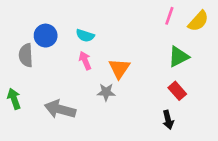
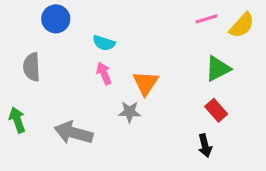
pink line: (169, 16) -> (207, 19), turned 54
blue circle: (46, 36) -> (56, 19), moved

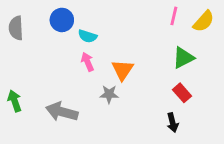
blue circle: (56, 19) -> (62, 20), moved
pink line: (207, 19) -> (174, 16), turned -60
gray semicircle: (32, 67) -> (16, 28), moved

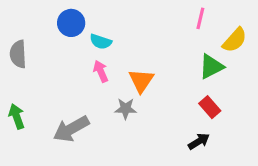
yellow semicircle: (204, 21) -> (235, 40), moved
gray semicircle: (16, 28) -> (18, 54), moved
gray arrow: (62, 112) -> (71, 129), turned -44
black arrow: (173, 123) -> (199, 141), turned -108

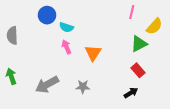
gray star: (126, 109) -> (83, 87), moved

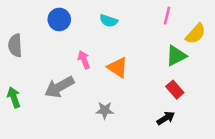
cyan semicircle: (66, 27) -> (109, 21), moved
orange triangle: (93, 53) -> (118, 67), turned -30
gray arrow: (47, 85) -> (59, 87), moved

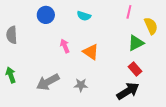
yellow semicircle: (196, 34) -> (151, 26), turned -66
gray arrow: (59, 87) -> (48, 82), moved
black arrow: (166, 118) -> (128, 91), size x1.6

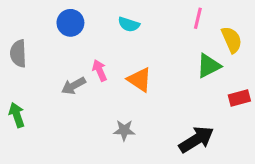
red rectangle: (135, 69) -> (239, 98), moved, turned -64
gray arrow: (48, 82) -> (74, 86), moved, size x0.7

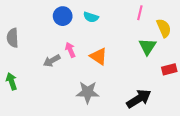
blue circle: (70, 23) -> (63, 16), moved
green triangle: (209, 66) -> (147, 47), turned -30
gray star: (124, 130) -> (88, 92), size x1.5

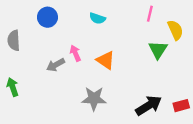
blue circle: (63, 16) -> (47, 17), moved
red rectangle: (169, 69) -> (181, 106), moved

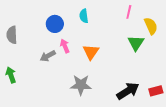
blue circle: (47, 17) -> (55, 24), moved
cyan semicircle: (97, 18) -> (84, 16), turned 64
orange triangle: (106, 60) -> (91, 52), turned 30

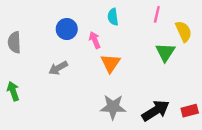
cyan semicircle: (84, 16) -> (113, 17), moved
pink arrow: (65, 46) -> (95, 40), moved
gray star: (81, 85) -> (113, 107), moved

